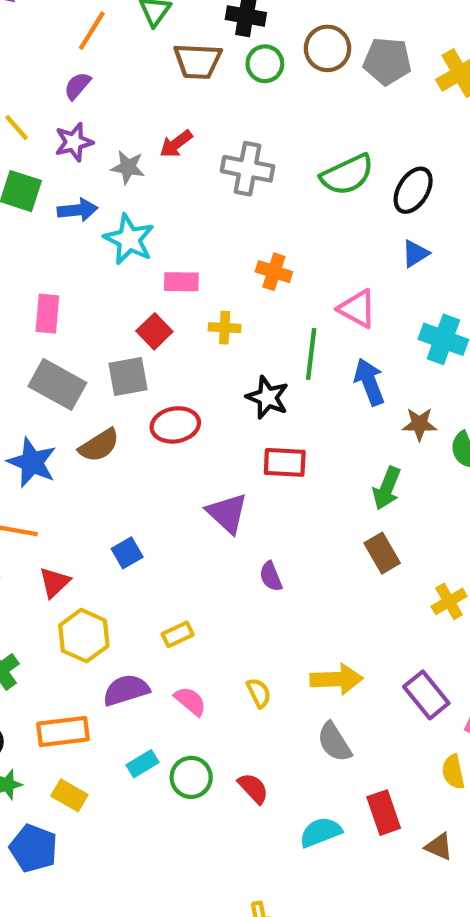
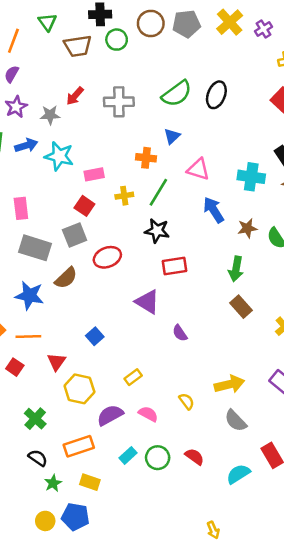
blue triangle: (415, 254) -> (172, 136), moved
green line: (311, 354) -> (158, 192), moved, turned 36

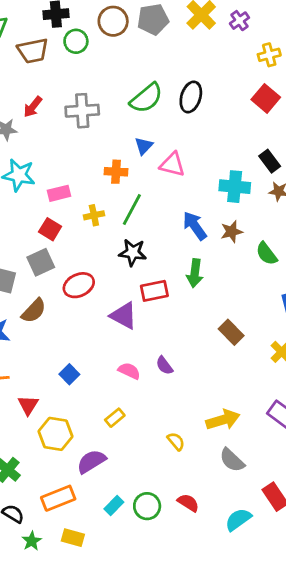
pink triangle: (198, 169) -> (172, 164), moved
brown star: (247, 228) -> (232, 232), moved
green arrow: (236, 269) -> (195, 273), moved
purple triangle: (147, 302) -> (124, 316), moved
pink semicircle: (148, 414) -> (129, 371), moved

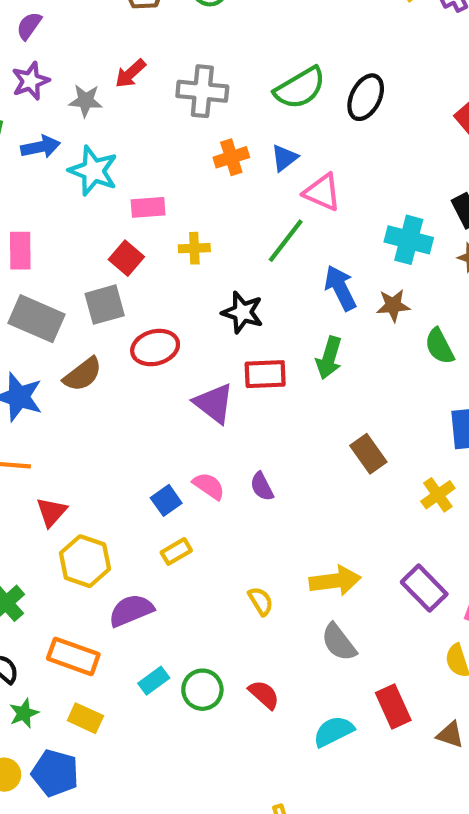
orange cross: (116, 172) -> (231, 157), moved, turned -30
green line: (132, 210) -> (286, 241), moved
blue square: (69, 374) -> (166, 500), moved
orange rectangle: (58, 498) -> (73, 656), turned 32

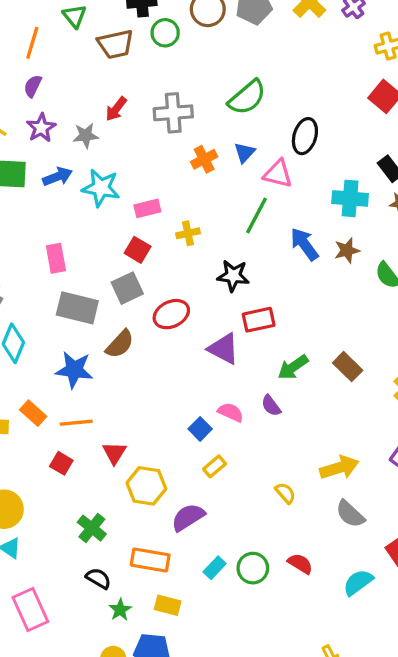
black ellipse: (366, 97) -> (305, 136), moved
green arrow: (329, 358) -> (293, 367), moved, turned 48

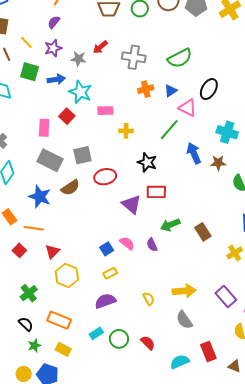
red square: (138, 250) -> (67, 116), moved
purple semicircle: (188, 517) -> (105, 301), moved

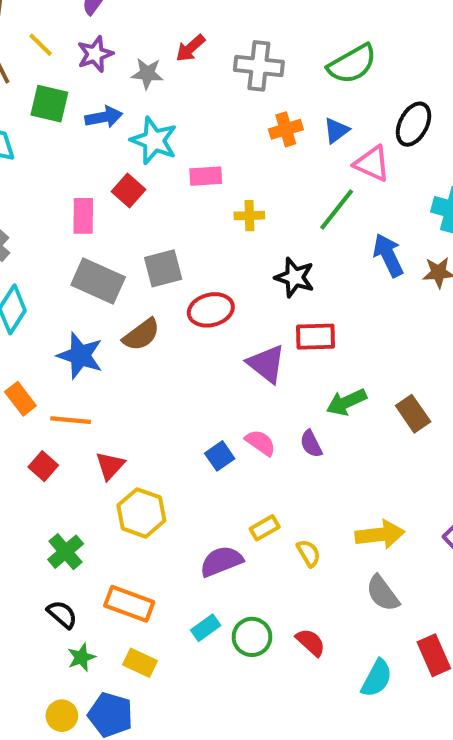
yellow rectangle: (110, 273) -> (265, 528), moved
cyan semicircle: (180, 362) -> (377, 678), turned 144

